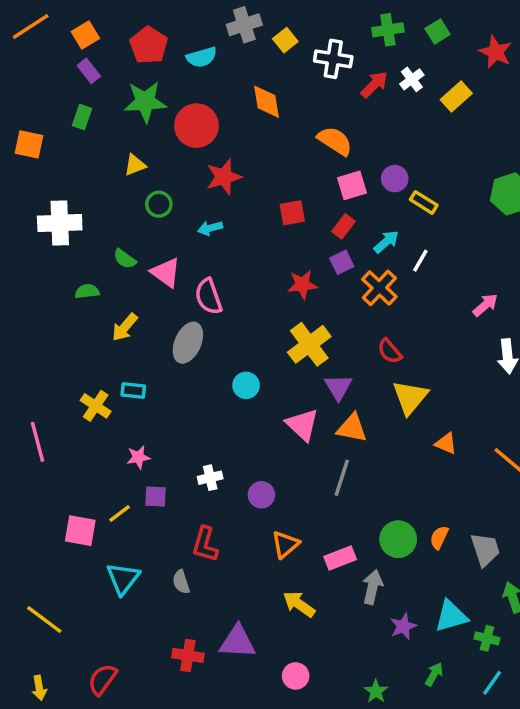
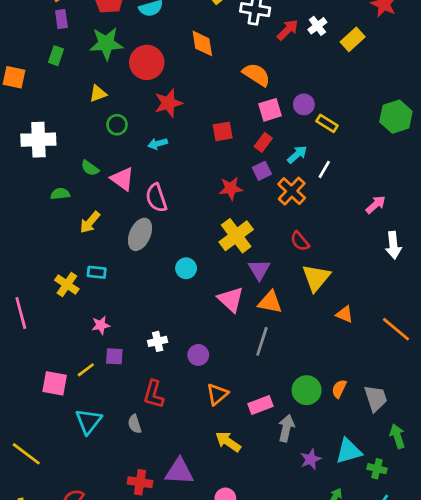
purple rectangle: (89, 71) -> (61, 19), turned 30

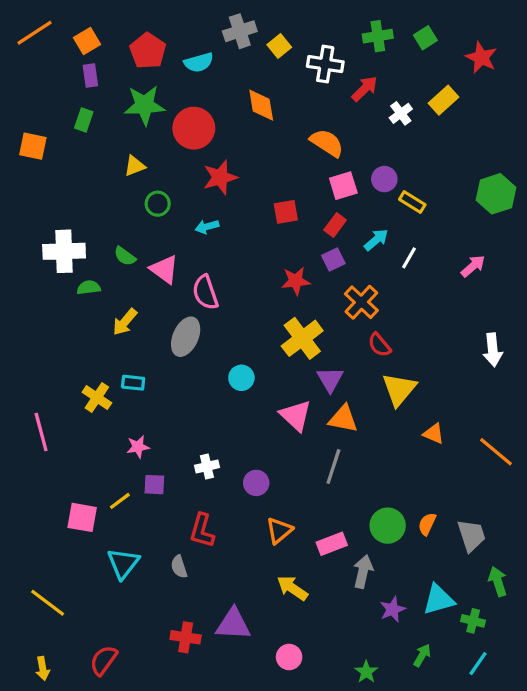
white cross: (317, 26) -> (401, 113), moved
white cross: (38, 140) -> (64, 251), moved
orange cross: (292, 191) -> (361, 302), moved
pink arrow: (376, 205) -> (473, 266), moved

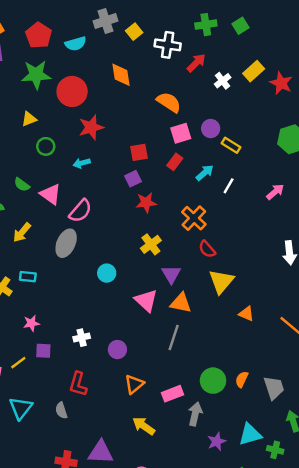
red star: (481, 57) -> (281, 83), moved
purple square: (333, 260) -> (133, 179), moved
pink semicircle: (205, 292) -> (80, 211), turned -120
yellow cross: (302, 338) -> (151, 244), size x0.7

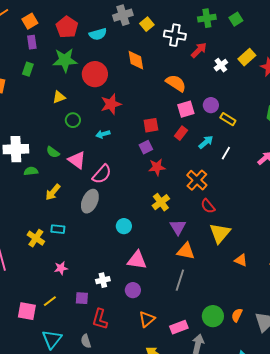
pink triangle: (146, 301) -> (137, 260), moved, turned -35
purple square: (43, 351) -> (82, 298), moved

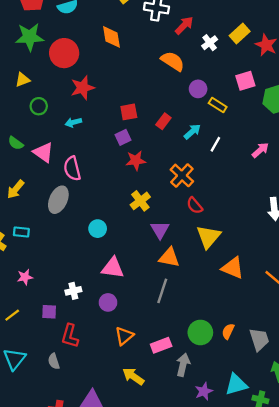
orange semicircle: (176, 83) -> (173, 61), moved
pink square: (186, 109) -> (245, 81), moved
pink semicircle: (102, 174) -> (72, 169), turned 125
orange triangle: (241, 260) -> (233, 268), size x1.5

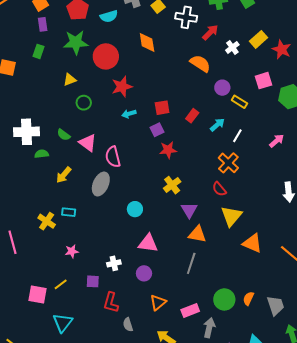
cyan arrow: (73, 122) -> (129, 114), moved
orange cross: (182, 175) -> (228, 163), moved
gray semicircle: (54, 361) -> (128, 325), moved

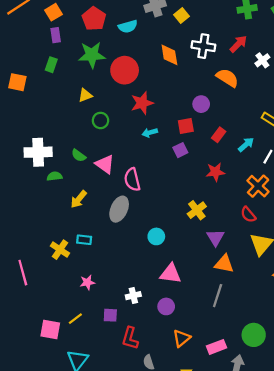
white cross: (186, 17) -> (203, 46), moved
purple circle: (222, 88) -> (201, 104), moved
red star: (168, 150) -> (215, 172), moved

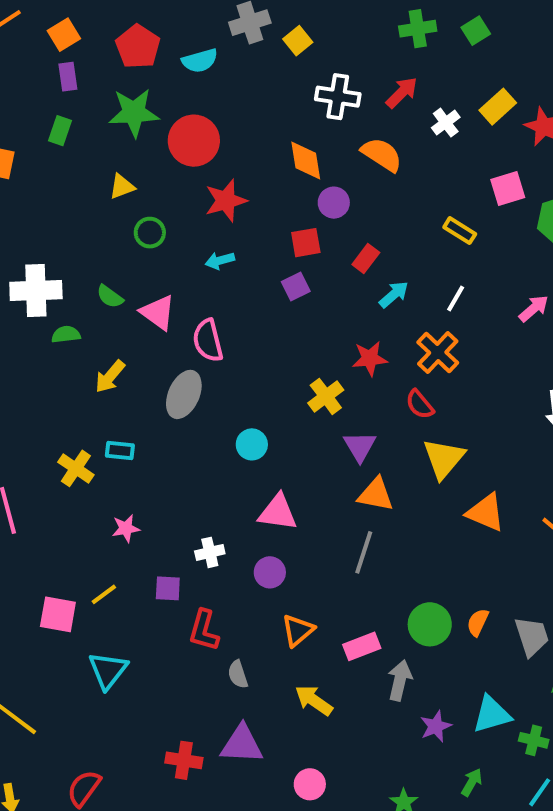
orange diamond: (169, 55) -> (306, 161), moved
cyan arrow: (150, 133) -> (220, 261), moved
cyan arrow: (246, 145) -> (394, 295), moved
red star: (215, 172) -> (370, 358), moved

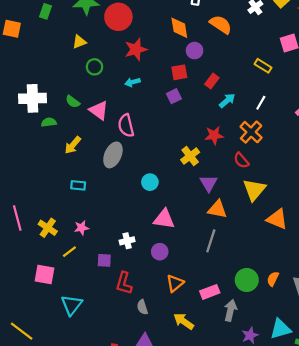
yellow cross: (76, 468) -> (48, 228), moved
yellow line: (104, 594) -> (69, 252), moved

